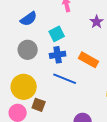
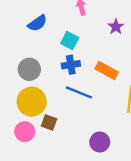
cyan square: (57, 34) -> (70, 40), turned -35
gray circle: (28, 50) -> (29, 69), moved

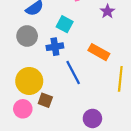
blue cross: (71, 65) -> (55, 47), moved
gray circle: (29, 69) -> (27, 36), moved
blue line: (79, 92) -> (73, 72), turned 40

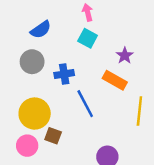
purple star: (107, 11) -> (125, 56), moved
cyan square: (65, 24) -> (88, 38), moved

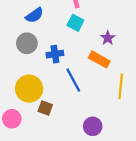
pink circle: (27, 146) -> (12, 119), moved

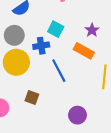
cyan square: (75, 23) -> (56, 29), moved
yellow circle: (29, 89) -> (16, 62), moved

